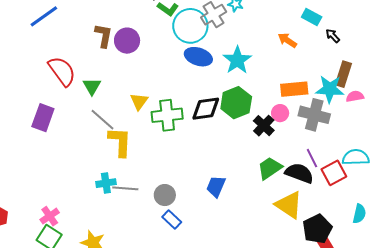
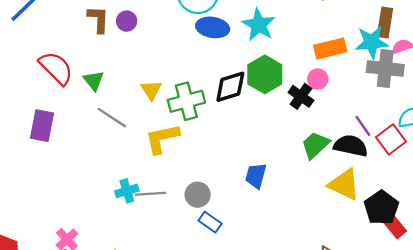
purple circle: (127, 41) -> (127, 21), size x0.7
gray cross: (314, 115) -> (385, 68), moved
yellow L-shape: (120, 142) -> (162, 139), moved, turned -96

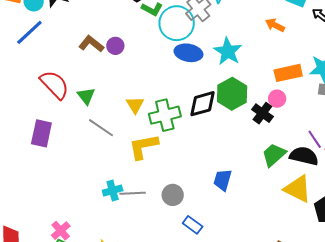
brown L-shape: (98, 19) -> (91, 44), turned -55
blue rectangle: (210, 222) -> (193, 225), moved

